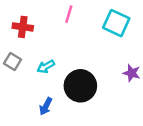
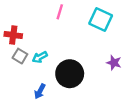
red cross: (23, 27) -> (13, 35), moved
gray square: (12, 61) -> (20, 56), moved

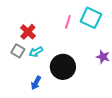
pink line: (60, 12) -> (68, 22), moved
red cross: (13, 35) -> (28, 32), moved, turned 35

